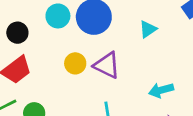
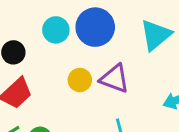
cyan triangle: (148, 29) -> (156, 35), size x1.6

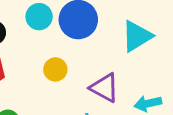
purple triangle: (115, 79) -> (104, 88), moved

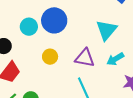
cyan triangle: (137, 36) -> (106, 30), moved

